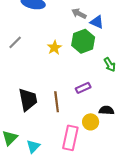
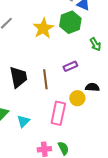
yellow star: (54, 48) -> (43, 28), size x1.5

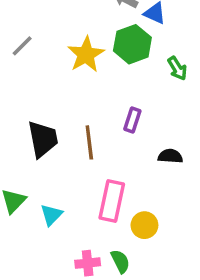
green arrow: (95, 44) -> (177, 68), moved
purple rectangle: (70, 66) -> (132, 120), turned -48
yellow circle: (77, 98) -> (144, 225), moved

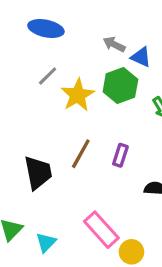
gray line: (22, 46) -> (48, 76), moved
brown line: (89, 142) -> (81, 154), moved, turned 36
pink rectangle: (112, 201) -> (101, 230), turned -54

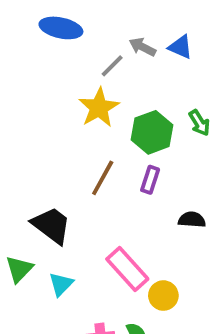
blue triangle: (141, 57) -> (180, 47), moved
gray line: (48, 76) -> (112, 66), moved
green hexagon: (120, 86) -> (152, 132), moved
black trapezoid: (38, 173) -> (51, 225), moved, turned -42

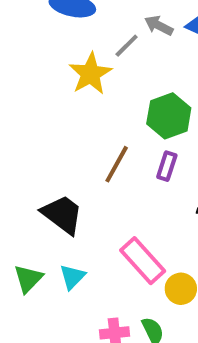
yellow star: (99, 108) -> (90, 74), moved
green triangle: (19, 269) -> (28, 279), moved

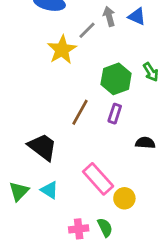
gray arrow: (159, 26) -> (109, 16), turned 48
cyan triangle: (72, 277) -> (49, 190), turned -42

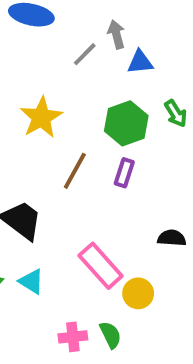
blue triangle: (137, 16) -> (140, 62), moved, turned -30
yellow star: (62, 50) -> (41, 117), moved
black semicircle: (145, 143) -> (172, 238), moved

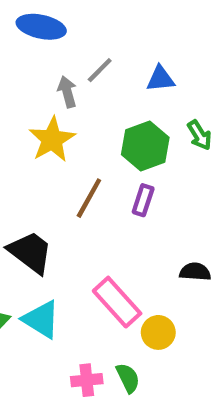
gray arrow: (116, 34) -> (67, 92), moved
cyan triangle: (31, 282) -> (41, 319), size x1.4

